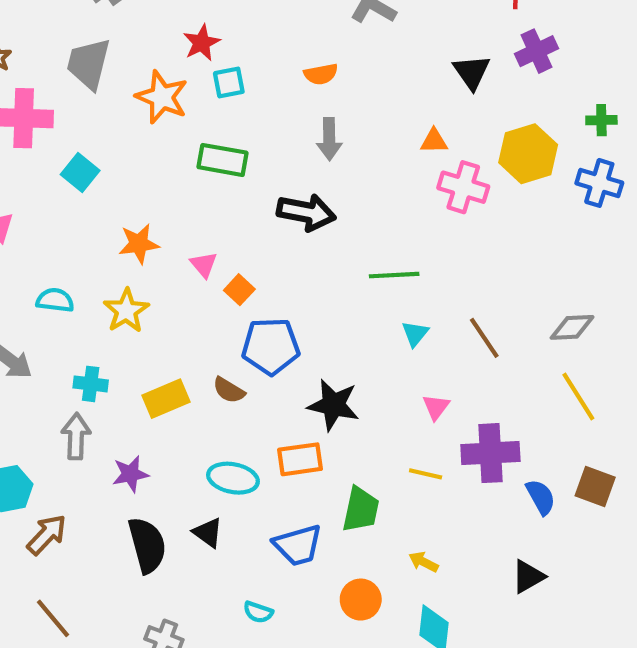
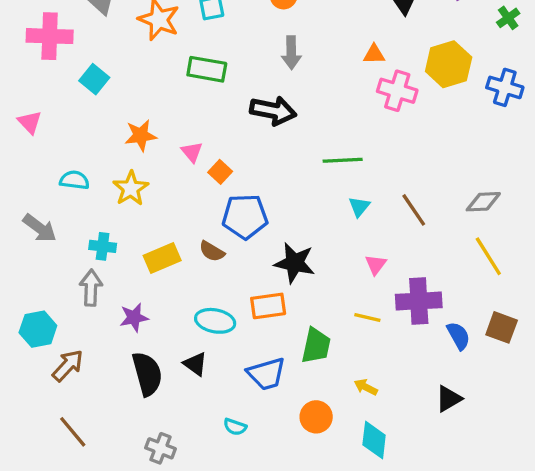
green cross: (601, 120) -> (508, 18), moved, turned -35

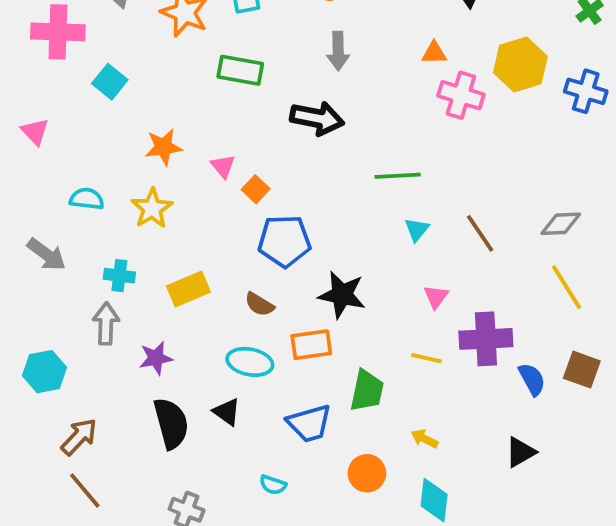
brown semicircle: (212, 251) -> (259, 304), moved
brown arrow: (68, 366) -> (79, 437), moved

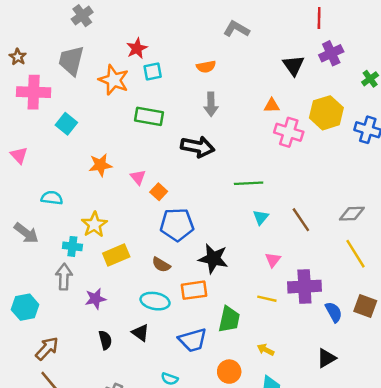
yellow star: (152, 208) -> (94, 225), moved
black semicircle: (171, 423) -> (105, 340), size x0.6

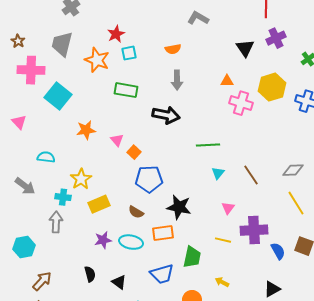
cyan square: (66, 124) -> (58, 96), size x1.5
purple star: (96, 299) -> (103, 240), moved
black triangle: (140, 333) -> (119, 282), moved

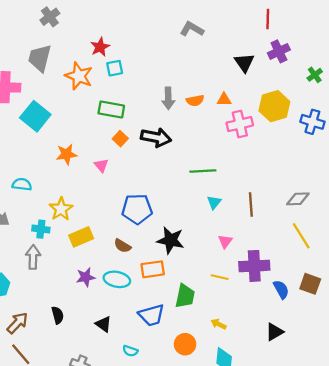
orange semicircle: (173, 49) -> (195, 101), moved
pink cross: (241, 103) -> (240, 124), turned -30
orange square: (134, 152) -> (120, 139), moved
brown line: (251, 175) -> (251, 205), turned 30
black semicircle: (90, 274) -> (58, 315), moved

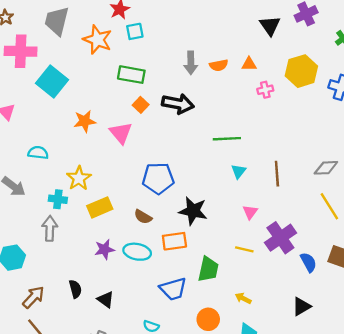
pink cross: (240, 124) -> (265, 90), size x0.6
pink triangle: (101, 165) -> (121, 133), size x1.5
purple cross: (254, 266) -> (280, 238), turned -32
black triangle: (103, 324) -> (106, 299), moved

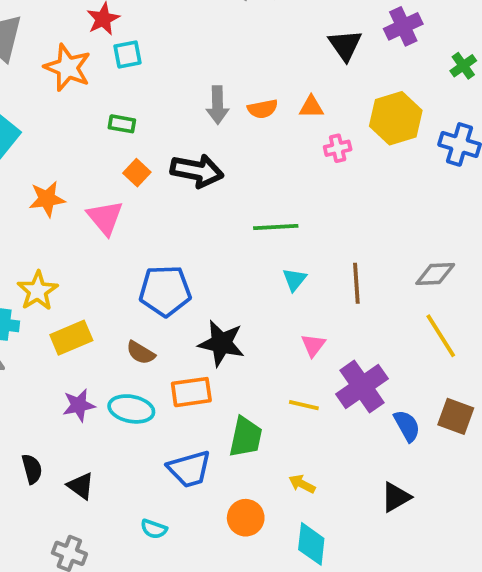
green rectangle: (131, 75) -> (122, 124), size x0.6

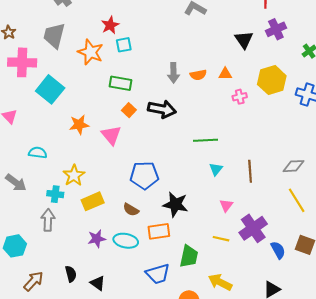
green rectangle: (122, 124) -> (121, 83), size x1.5
yellow arrow: (302, 484) -> (220, 282), size x1.6

